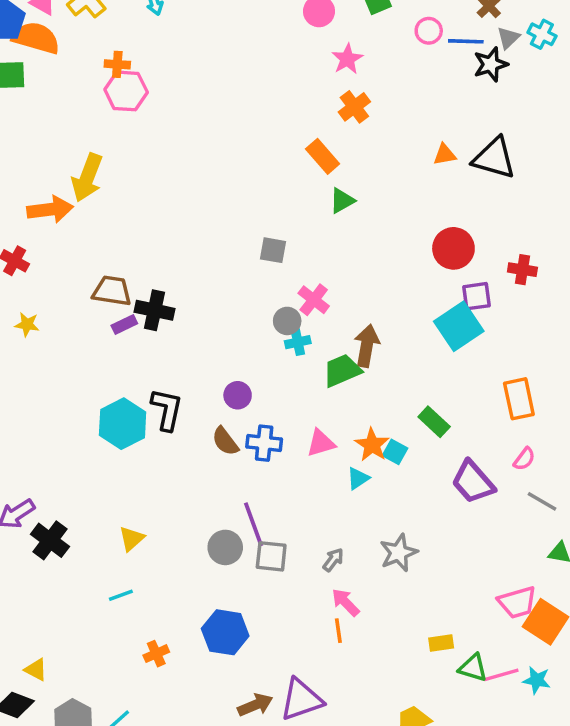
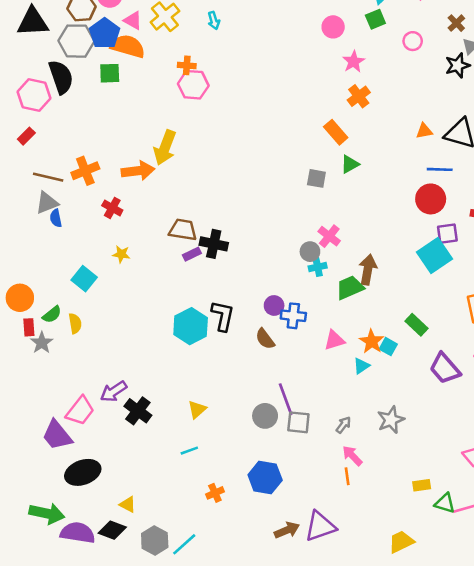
blue line: (466, 41) -> (440, 169), moved
gray square: (273, 250) -> (316, 178), moved
blue cross: (264, 443) -> (293, 316), moved

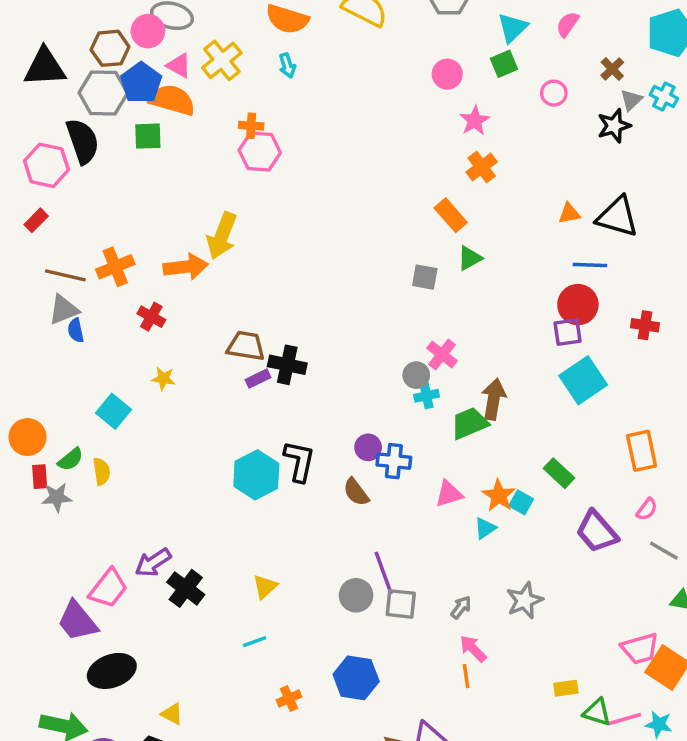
purple square: (447, 234) -> (568, 332), moved
gray star: (42, 343) -> (57, 497), turned 30

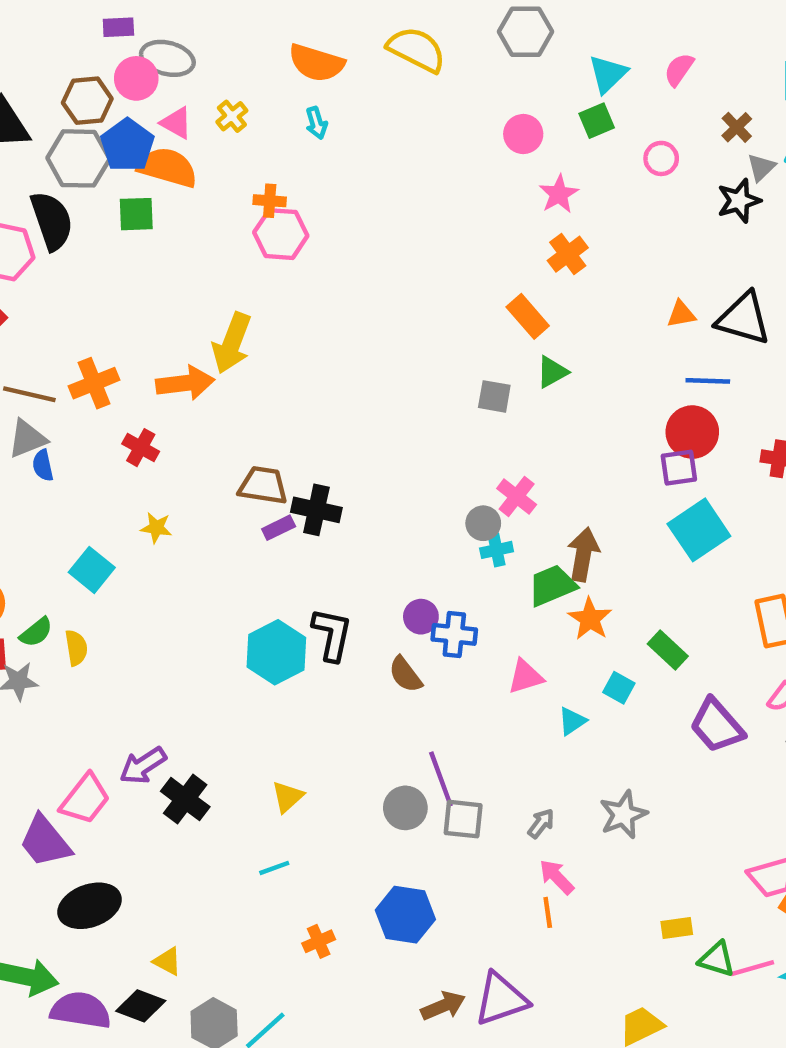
yellow cross: (222, 60) -> (232, 116), size x0.6
orange star: (499, 496) -> (590, 619), moved

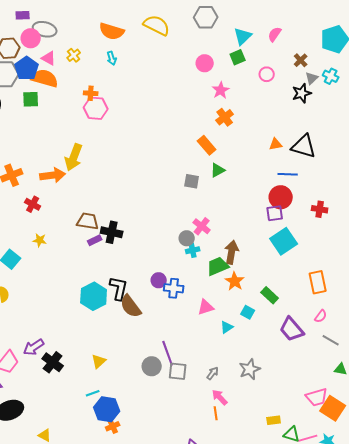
brown semicircle: (405, 674) -> (131, 306), moved, size x1.4
blue hexagon: (405, 915) -> (107, 409), moved

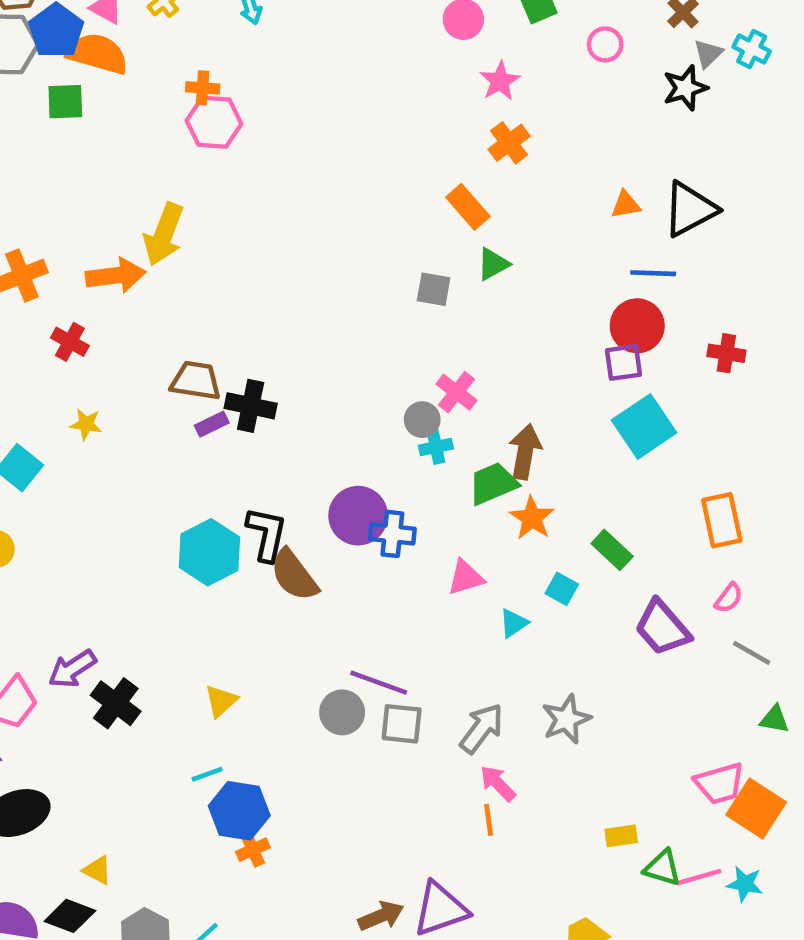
black triangle: (304, 146) -> (690, 209), turned -44
purple circle: (159, 280) -> (358, 516), size x1.6
purple line: (168, 353) -> (379, 683), turned -50
gray arrow: (213, 373) -> (482, 728), size x1.6

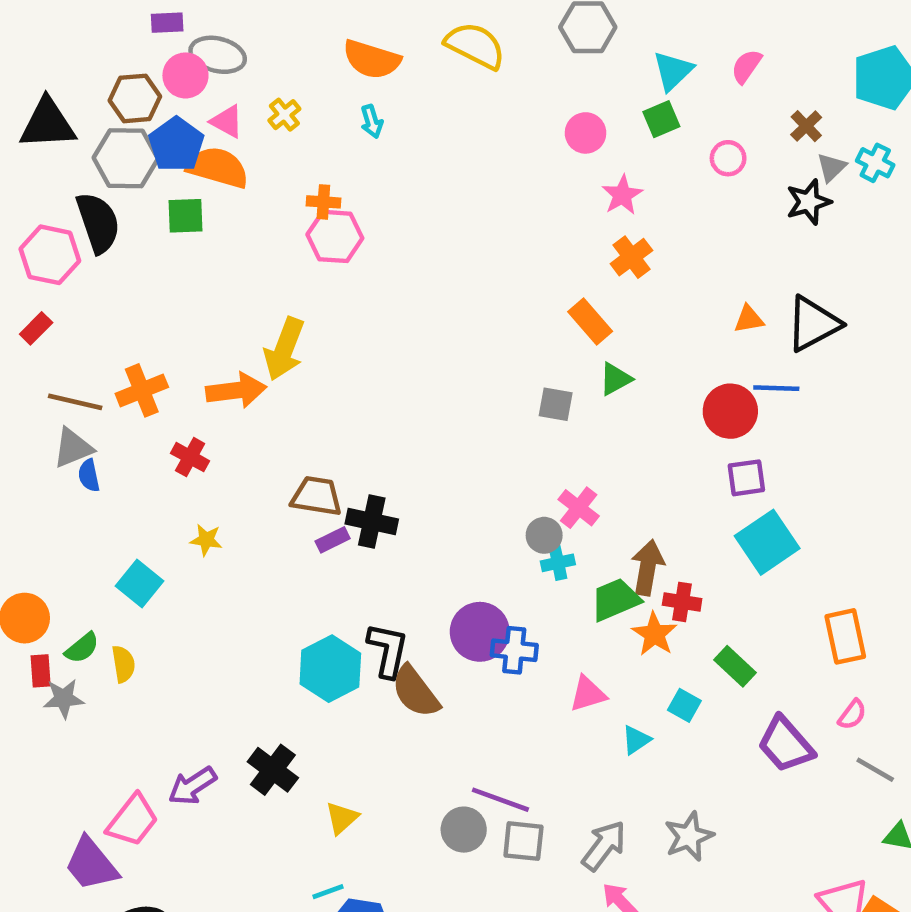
red circle: (637, 326) -> (730, 411), moved
red cross: (726, 353) -> (682, 602), moved
black cross: (116, 703) -> (273, 770), moved

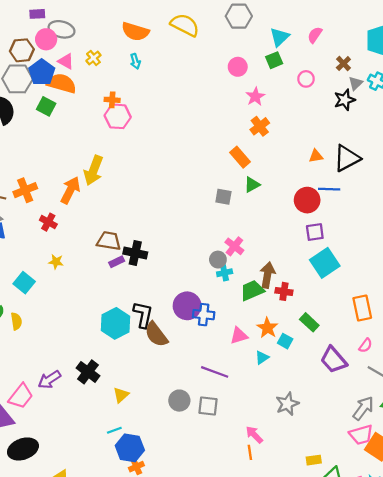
green square: (185, 216) -> (46, 106), turned 30
orange arrow: (236, 390) -> (70, 190), turned -56
orange star: (654, 634) -> (267, 328), moved
purple line: (500, 800) -> (215, 372), moved
gray arrow: (604, 846) -> (363, 408), moved

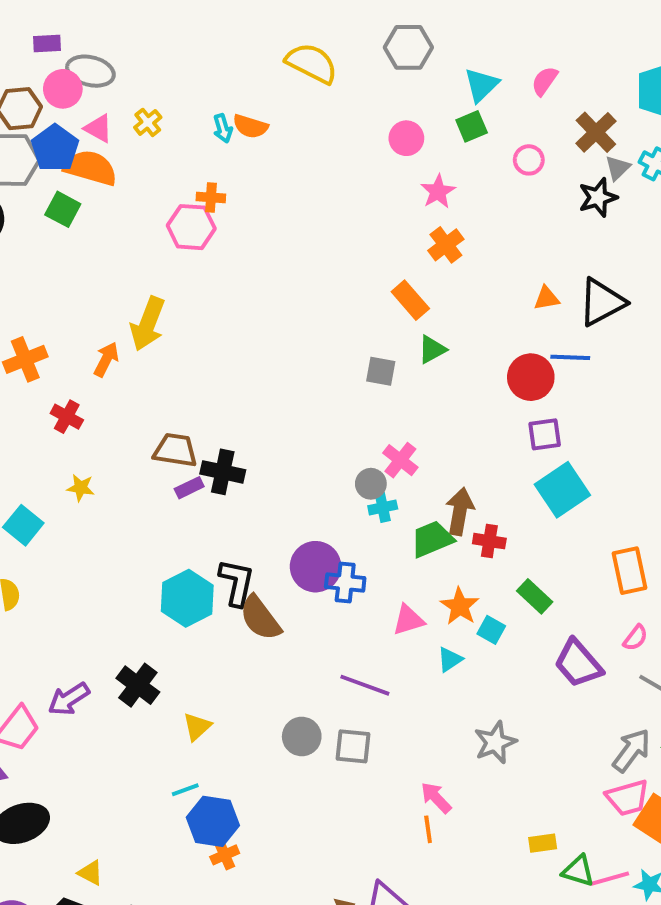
orange semicircle: (135, 32) -> (250, 126), moved, size x0.7
brown cross: (343, 63) -> (596, 132), size x1.5
orange cross: (112, 100) -> (211, 197), moved
orange arrow: (70, 190) -> (106, 359), size x0.7

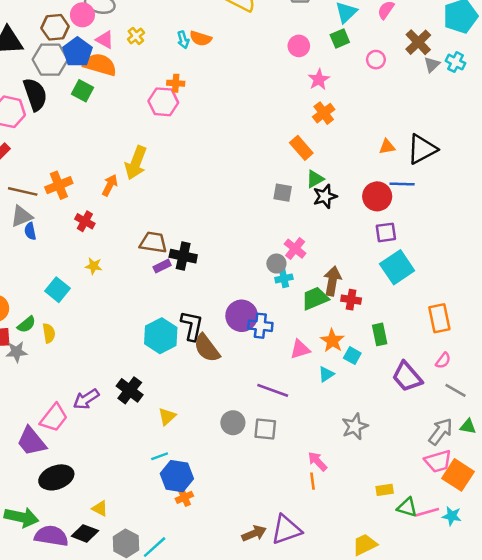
black star: (598, 197) -> (325, 196), moved
green rectangle: (535, 596) -> (380, 334), turned 35

